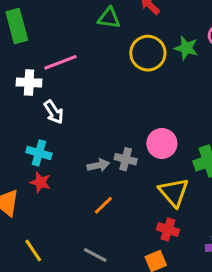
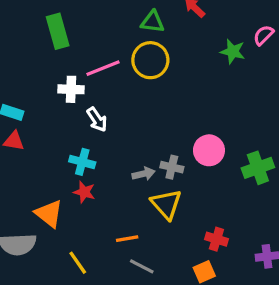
yellow circle: (148, 53) -> (150, 60), moved
yellow triangle: (174, 192) -> (166, 204), moved
orange line: (103, 205) -> (127, 239), moved, turned 35

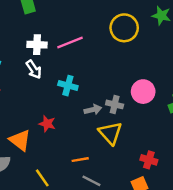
yellow circle: (150, 60) -> (124, 28), moved
pink line: (103, 68) -> (70, 42), moved
white arrow: (97, 120) -> (34, 69), moved
cyan cross: (82, 162) -> (68, 86), moved

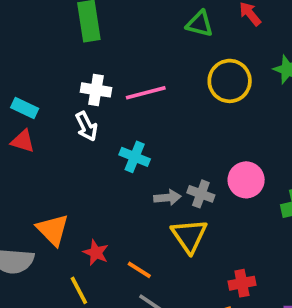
red star: (47, 124) -> (96, 253), moved
orange line: (80, 160) -> (139, 270), turned 35
red cross: (149, 160) -> (242, 283), turned -35

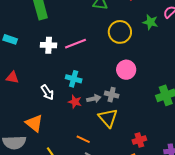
cyan rectangle: (25, 108) -> (10, 39), moved
white arrow: (86, 126) -> (47, 92), moved
pink circle: (246, 180) -> (126, 70), moved
red star: (96, 253) -> (75, 102), moved

